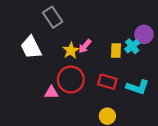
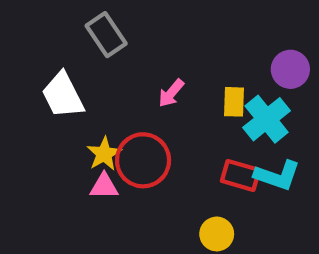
cyan cross: (132, 46) -> (267, 119), moved, size x1.5
yellow star: (71, 50) -> (104, 154), moved
red rectangle: (107, 82) -> (241, 175), moved

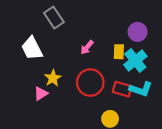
purple circle: (290, 69) -> (138, 32), moved
red circle: (143, 160) -> (90, 83), moved
pink triangle: (104, 186) -> (41, 94), moved, turned -32

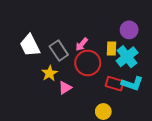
gray rectangle: (54, 18) -> (59, 51), moved
red circle: (90, 83) -> (88, 63), moved
pink triangle: (41, 94) -> (65, 88), moved

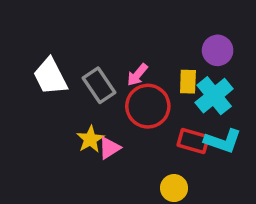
yellow star: (50, 73) -> (90, 139), moved

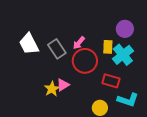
yellow star: (90, 139) -> (52, 89), moved
cyan L-shape: (223, 141) -> (128, 100), moved

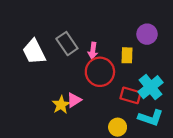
pink arrow: (79, 43) -> (93, 51), turned -32
gray rectangle: (57, 49) -> (67, 44), moved
cyan cross: (123, 55) -> (151, 87), moved

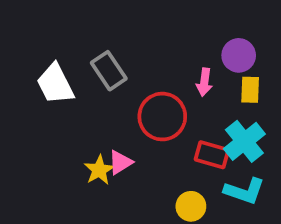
pink arrow: (93, 51) -> (204, 82), moved
yellow rectangle: (127, 55) -> (250, 90), moved

